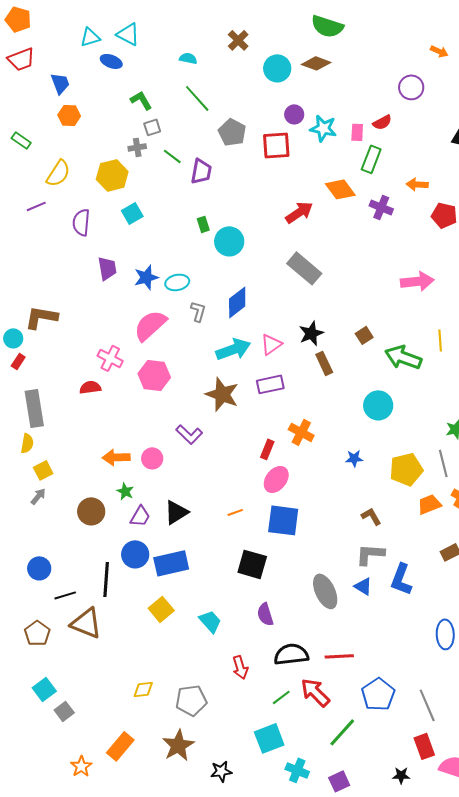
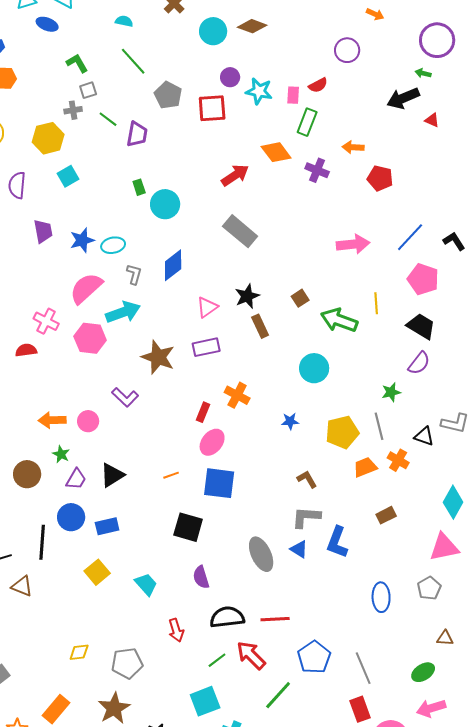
cyan arrow: (233, 349) -> (123, 312), moved
blue rectangle: (171, 563) -> (107, 526), size x0.7
brown triangle: (86, 623) -> (22, 586), size x0.7

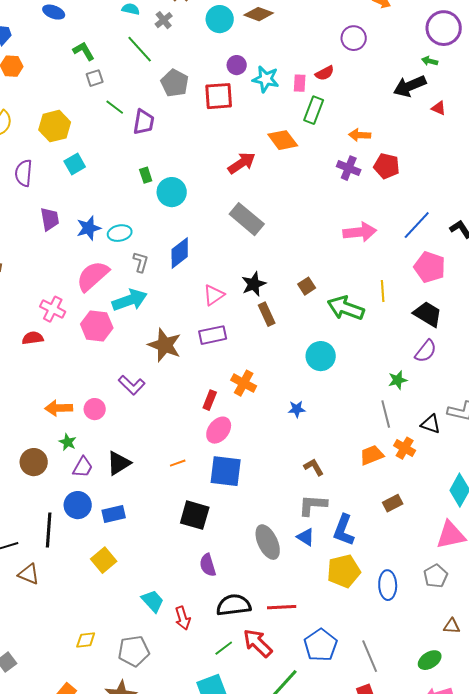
gray cross: (73, 110) -> (164, 20), moved, turned -30
purple cross: (317, 170) -> (349, 168), moved
yellow pentagon: (342, 432) -> (344, 571), moved
cyan trapezoid: (146, 584) -> (153, 601), moved

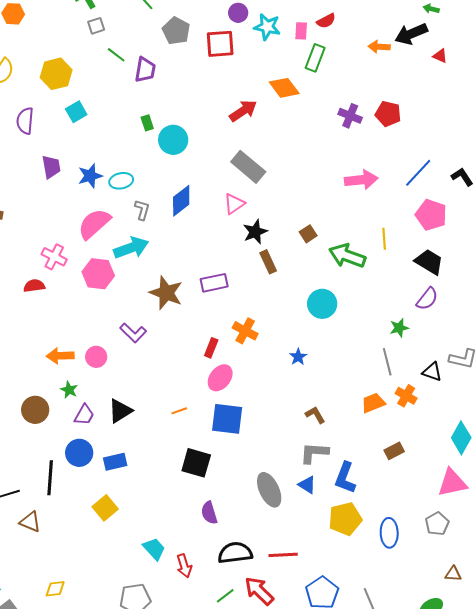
orange arrow: (360, 135) -> (379, 47), moved
pink triangle: (214, 295) -> (234, 204), moved
blue star: (297, 409) -> (298, 357), turned -30
yellow diamond: (86, 640) -> (55, 589), moved

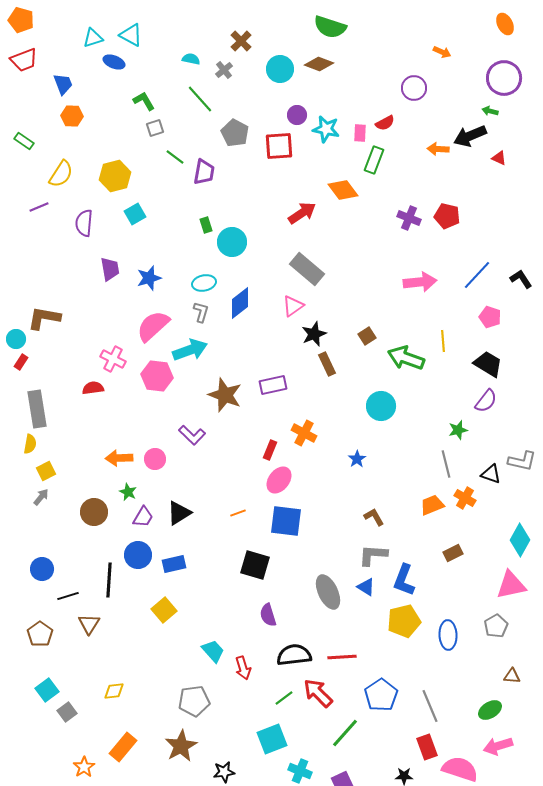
cyan ellipse: (121, 181) -> (204, 283), moved
pink pentagon: (431, 215) -> (490, 317), size x0.7
brown triangle: (30, 522) -> (89, 624), turned 40

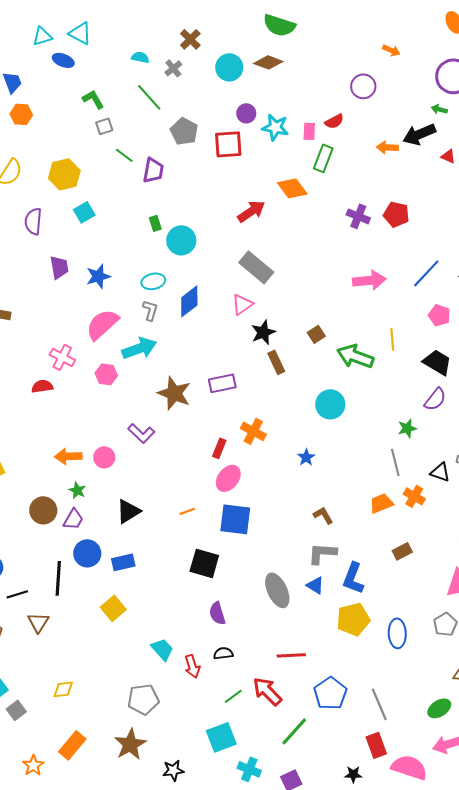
pink hexagon: (157, 376) -> (106, 374), size x0.7
purple trapezoid: (143, 517) -> (73, 519), moved
black semicircle: (294, 655) -> (223, 653), moved, size x0.6

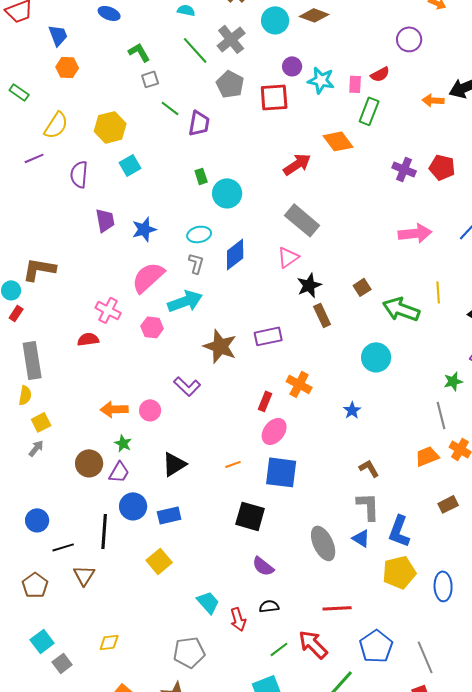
gray cross: (173, 68) -> (231, 39), moved, size x1.6
gray L-shape: (322, 553) -> (368, 506), turned 84
purple semicircle: (217, 613) -> (263, 566), turned -35

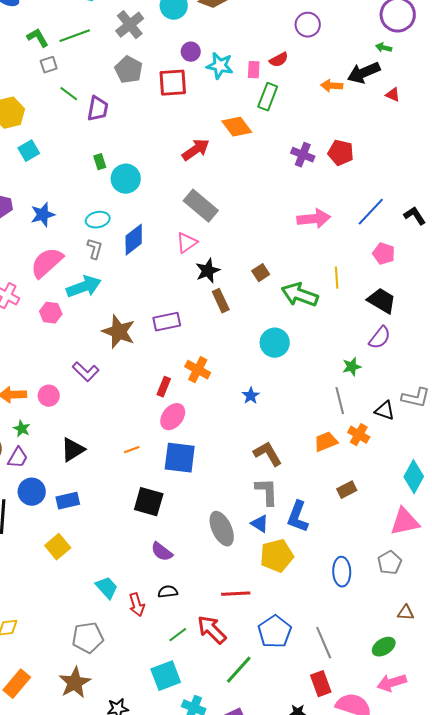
green line: (195, 50) -> (75, 36), moved, turned -68
brown L-shape: (369, 468) -> (268, 454), size x1.4
yellow pentagon: (399, 572) -> (277, 556), moved

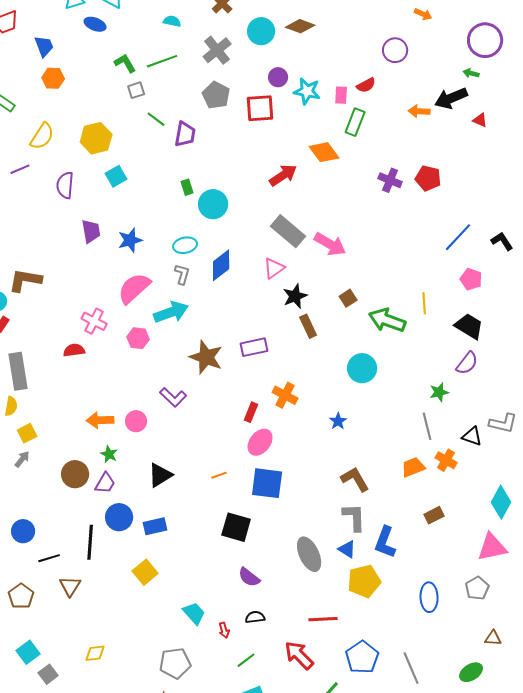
pink arrow: (314, 219) -> (330, 244), moved, turned 36
red arrow: (137, 605) -> (224, 630), size x0.7
green line: (178, 635) -> (246, 660), moved

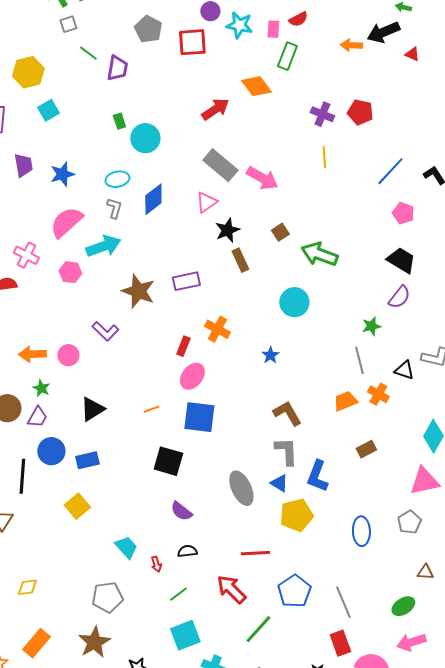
yellow line: (424, 303) -> (324, 157), moved

